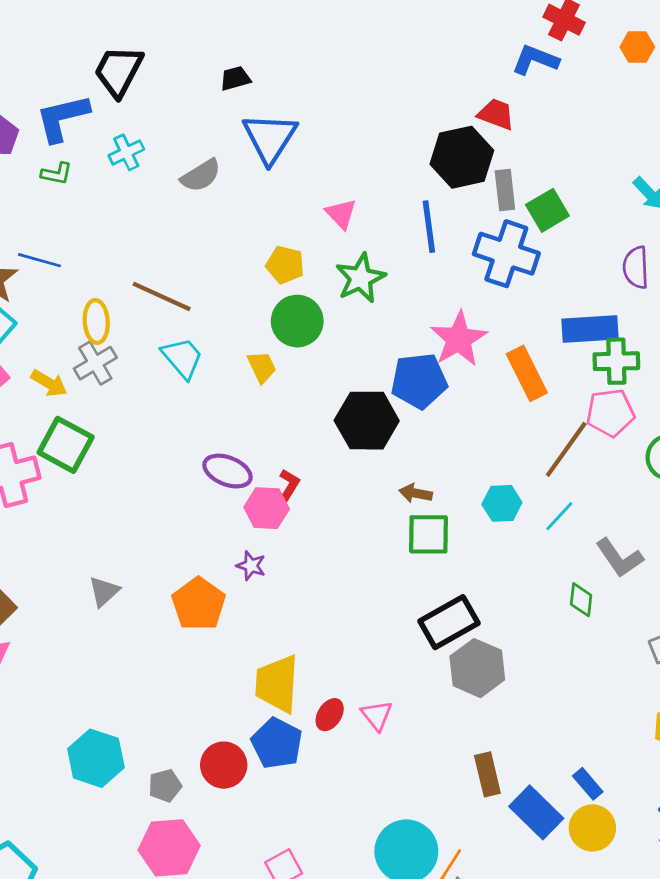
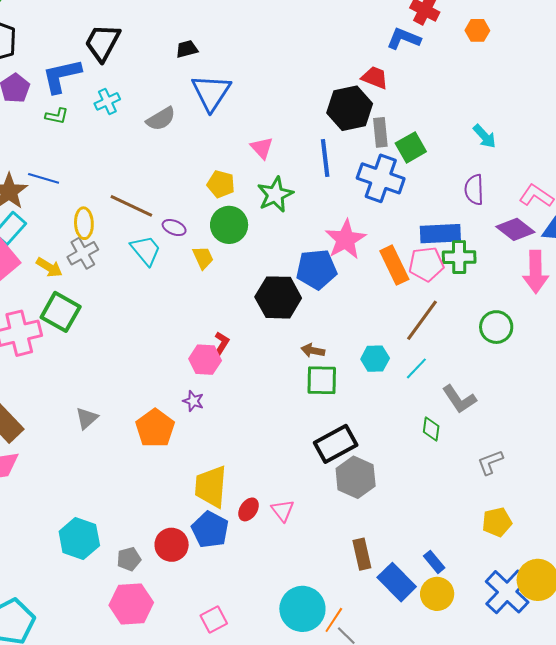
pink pentagon: (610, 413) -> (426, 264), moved
purple ellipse: (228, 471) -> (174, 228), moved, size x0.7

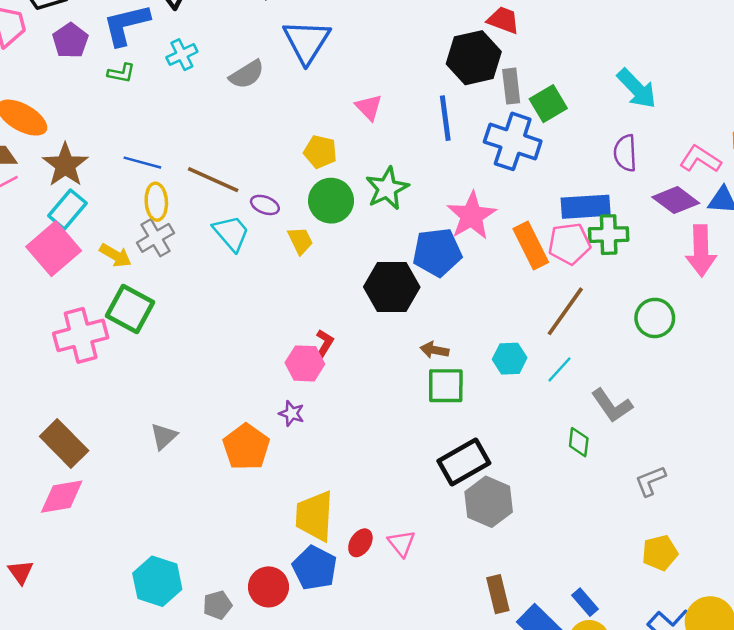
cyan arrow: (485, 136) -> (637, 89), size x1.4
blue line: (44, 178) -> (142, 163), moved
green star: (275, 195) -> (387, 188), moved

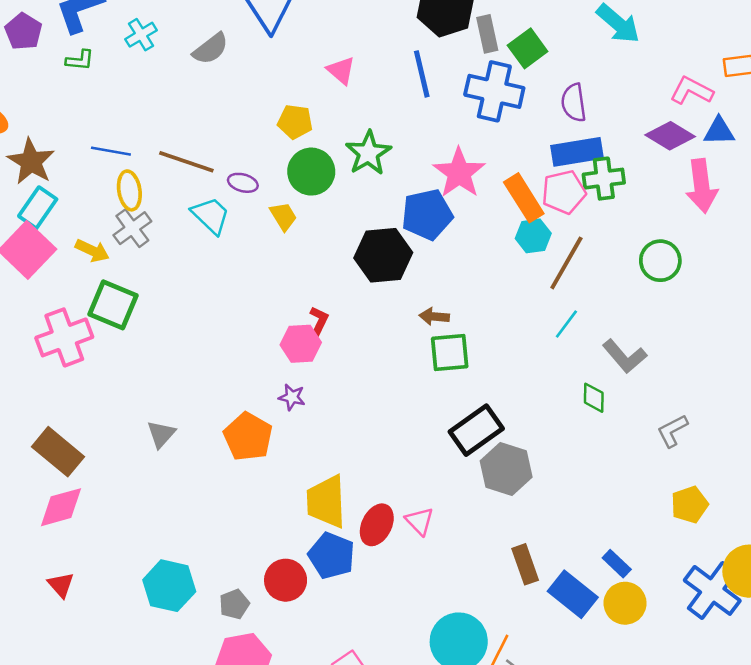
purple semicircle: (625, 153) -> (574, 103), moved
cyan hexagon: (510, 359) -> (533, 236), moved
red ellipse: (360, 543) -> (377, 525), size x1.4
red triangle: (21, 572) -> (61, 585), moved

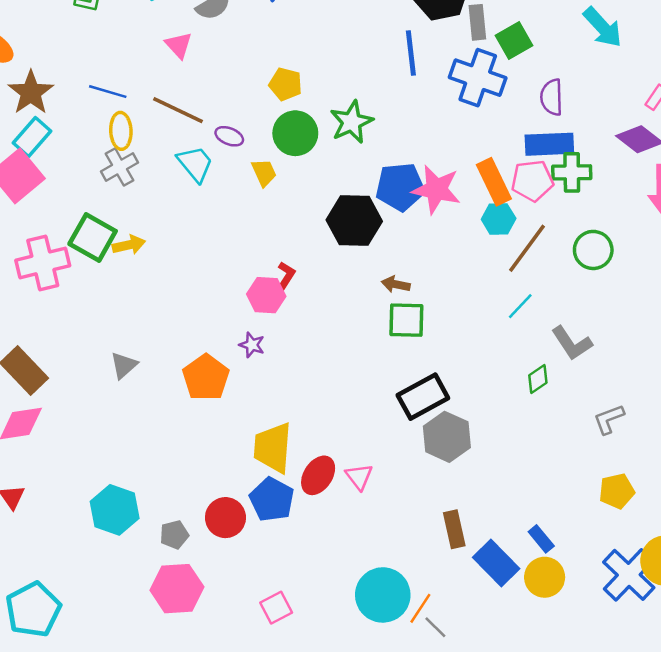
pink triangle: (341, 70) -> (179, 45), moved
pink star: (459, 173) -> (436, 189), moved, turned -30
yellow arrow: (92, 251) -> (129, 245), moved, turned -44
green circle: (660, 261) -> (593, 250), moved
green diamond: (594, 398) -> (538, 379), turned 48

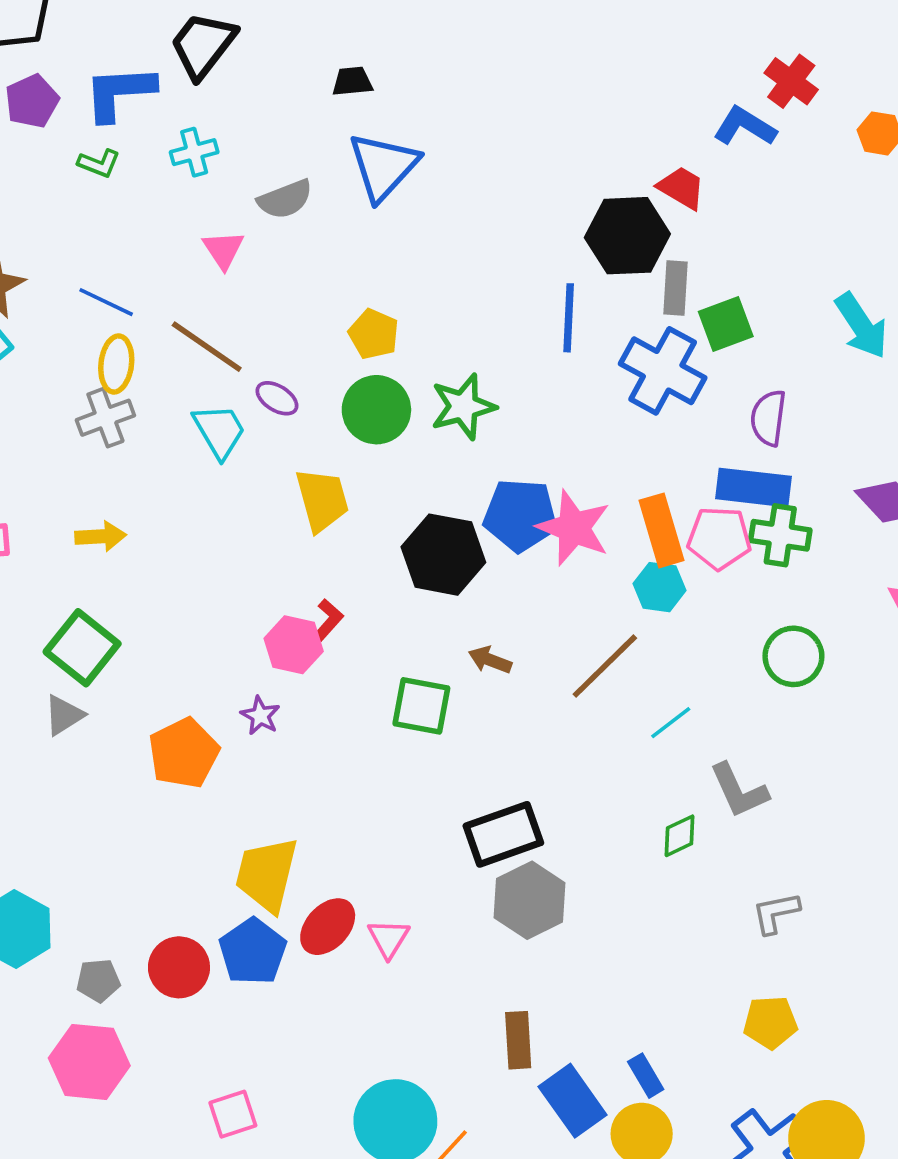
yellow trapezoid: (264, 173) -> (322, 500), moved, size x1.5
green square: (93, 237) -> (82, 648), moved
brown line: (527, 248) -> (605, 666), moved
green square: (406, 320) -> (421, 706), moved

